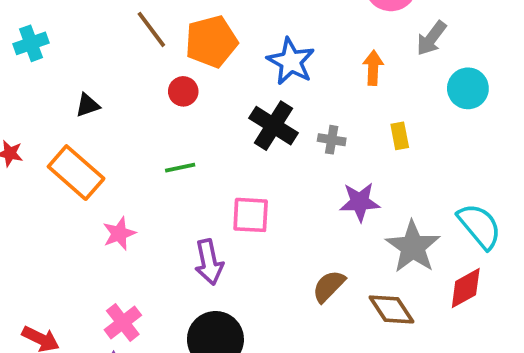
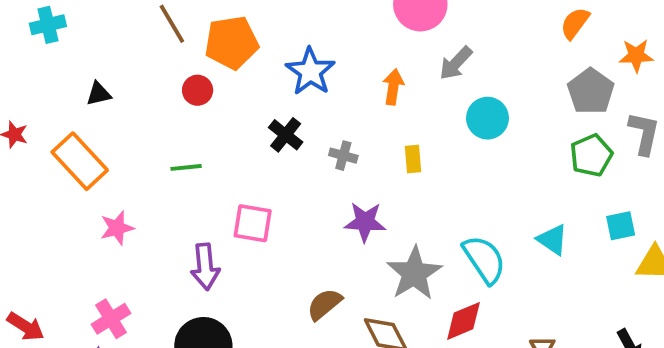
black cross: (273, 126) -> (286, 135), size x0.7

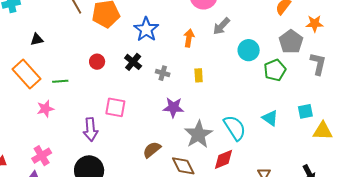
red circle: (198, 90) -> (97, 62), moved
cyan circle: (487, 118) -> (249, 50), moved
green pentagon: (591, 155) -> (275, 70), moved
green line: (186, 167) -> (60, 81), moved

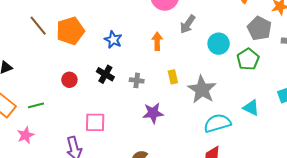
blue star: (146, 29) -> (113, 40), size x0.7
cyan semicircle: (235, 128) -> (217, 123), turned -64
gray star: (198, 134) -> (202, 89), moved

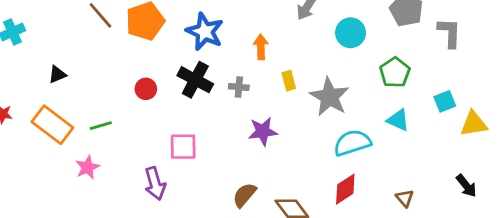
blue star: (113, 40) -> (205, 32), size x1.5
orange arrow: (157, 41) -> (261, 47), moved
green pentagon: (248, 59) -> (395, 72), moved
black cross: (105, 74) -> (195, 80), size x1.4

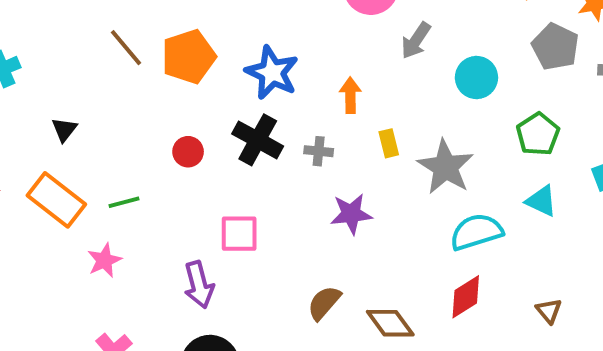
black triangle: (57, 74) -> (64, 130), turned -30

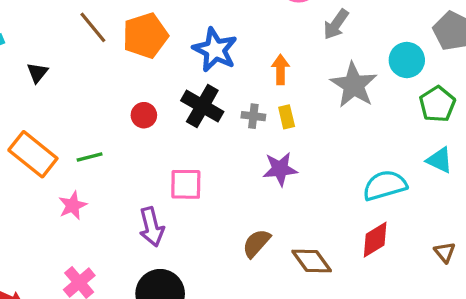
cyan circle: (476, 78) -> (407, 60), moved
black triangle: (64, 130) -> (37, 73), moved
yellow rectangle: (389, 143) -> (287, 117), moved
gray star: (446, 167) -> (354, 85), moved

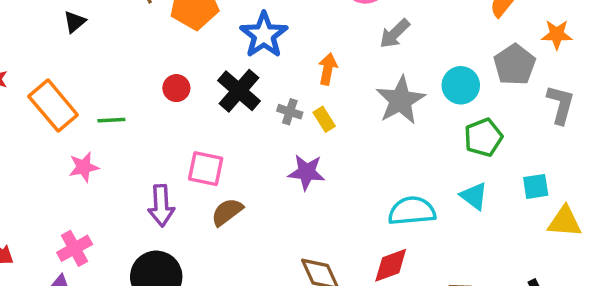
yellow rectangle: (287, 117) -> (324, 119), turned -30
brown semicircle: (256, 243) -> (227, 212), moved

